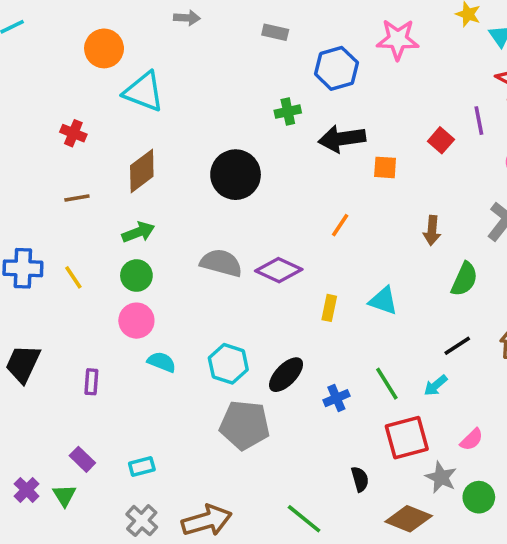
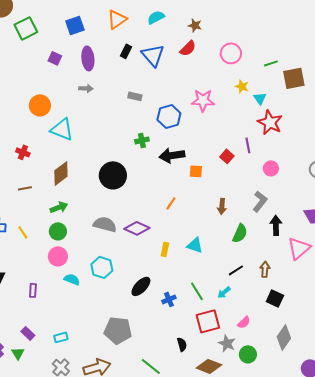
cyan hexagon: (228, 364) -> (102, 267), moved
gray pentagon: (245, 425) -> (118, 330), moved

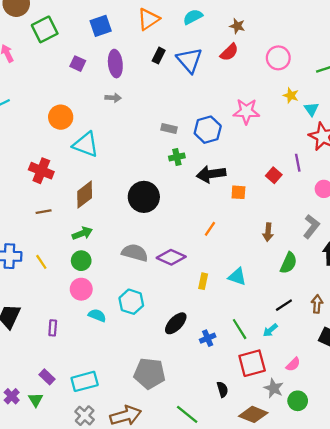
gray rectangle: (135, 96) -> (169, 129), moved
red cross: (23, 152) -> (41, 171), size x1.5
cyan rectangle: (61, 337) -> (85, 381), size x1.6

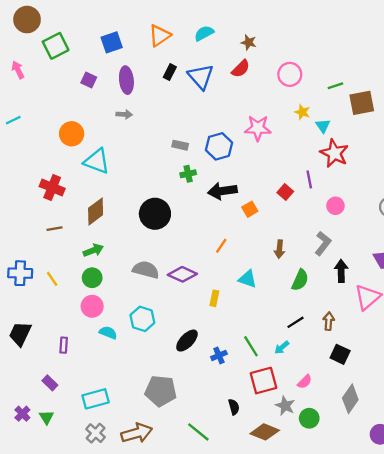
orange square: (238, 192) -> (250, 209), turned -35
cyan triangle: (237, 277) -> (248, 279), moved
purple rectangle: (47, 377) -> (50, 383), moved

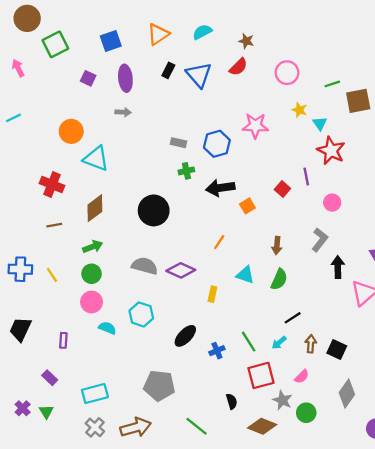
green semicircle: (300, 280) -> (279, 279), moved
brown arrow: (329, 321) -> (311, 344), moved

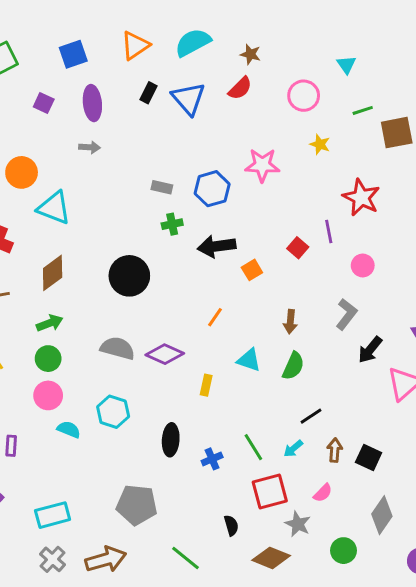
cyan semicircle: (202, 32) -> (193, 42), size x1.4
cyan triangle: (320, 123) -> (346, 65), moved
black arrow: (338, 267) -> (370, 350), turned -140
black ellipse: (185, 336) -> (171, 440), turned -40
green circle: (306, 413) -> (343, 551), moved

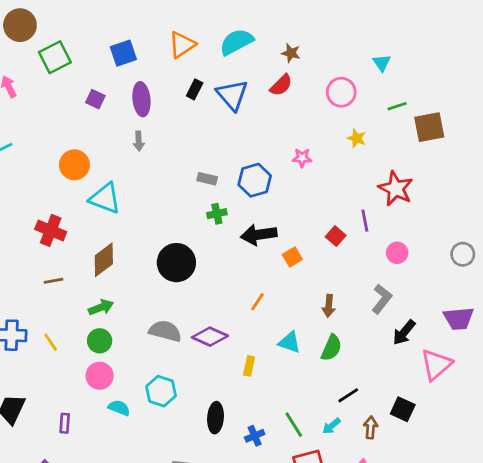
gray arrow: (89, 147) -> (139, 141), turned 84
pink star: (262, 165) -> (302, 158), size x0.6
black square: (369, 458) -> (403, 409), moved

